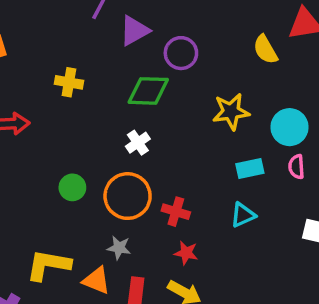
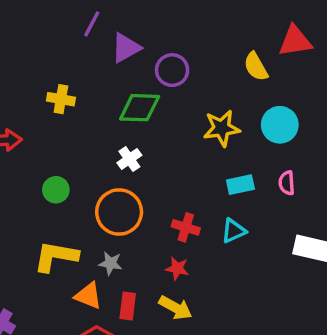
cyan circle: (290, 127) -> (280, 125), moved
green circle: (72, 187) -> (56, 190), moved
red cross: (176, 212) -> (186, 227), moved
yellow L-shape: (48, 265) -> (56, 256), moved

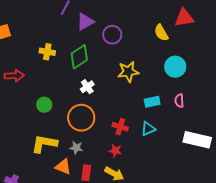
green diamond: (140, 108) -> (79, 57), moved, turned -35
yellow star: (222, 128) -> (128, 72), moved

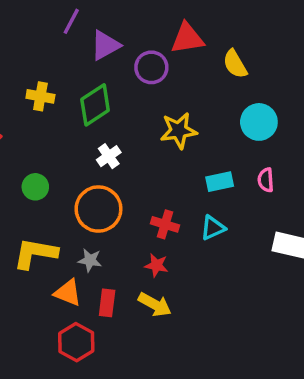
red triangle: (184, 18) -> (187, 38), moved

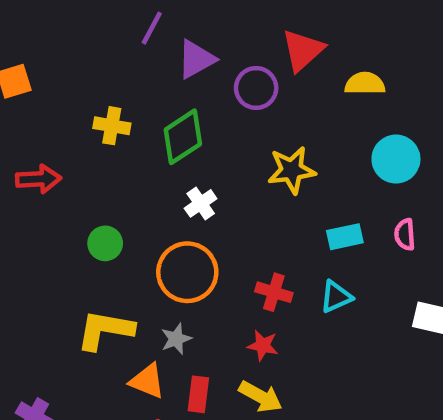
red triangle: (187, 38) -> (303, 50), turned -33
yellow semicircle: (235, 64) -> (365, 84), turned 120
gray star: (90, 260) -> (176, 339), turned -30

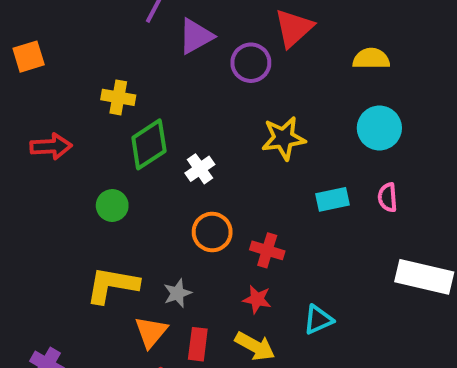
yellow semicircle: (365, 84) -> (371, 59), moved
green diamond: (183, 137) -> (149, 144), moved
orange circle: (187, 272) -> (212, 232), moved, size x0.7
cyan triangle: (336, 297) -> (318, 320), moved
orange triangle: (147, 381) -> (151, 332), turned 48

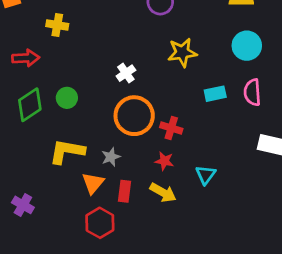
yellow cross: (118, 97) -> (57, 25), moved
green diamond: (149, 144) -> (30, 105), moved
pink semicircle: (388, 197) -> (252, 92), size x1.4
orange circle: (212, 232) -> (134, 116), size x1.5
cyan triangle: (318, 320) -> (206, 175), turned -30

